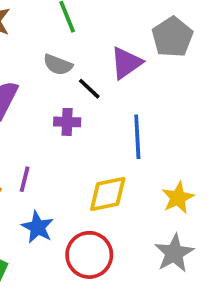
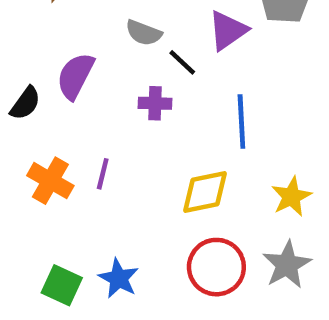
blue star: (38, 227) -> (119, 278), moved
red circle: (89, 255) -> (216, 267), moved

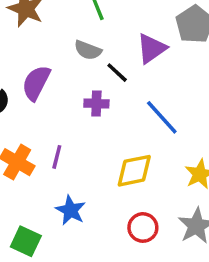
blue line: (241, 121) -> (162, 117), turned -39
red circle: (216, 267) -> (143, 227), size x0.7
blue star: (119, 278) -> (71, 210), moved

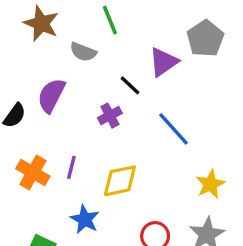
gray semicircle: (88, 50) -> (83, 52), moved
purple cross: (96, 104) -> (110, 116), turned -30
yellow diamond: (134, 171) -> (120, 181), moved

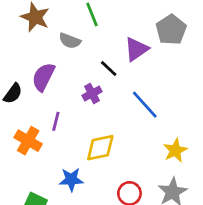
purple line: (71, 167) -> (56, 121), moved
blue star: (85, 219) -> (71, 180), turned -30

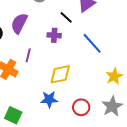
purple cross: (92, 94) -> (54, 35), turned 32
blue star: (71, 180) -> (49, 99), moved

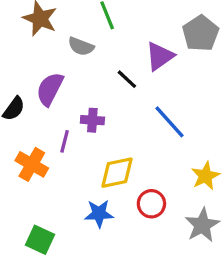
purple cross: (54, 35) -> (92, 120), moved
red circle: (81, 107) -> (151, 204), moved

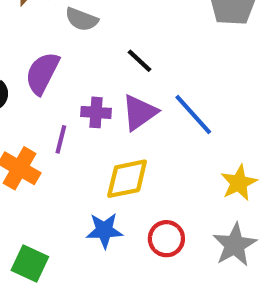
purple triangle: (160, 56) -> (140, 112), moved
red circle: (151, 204) -> (166, 239), moved

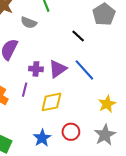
black line: (140, 61) -> (78, 36), moved
purple line: (61, 139) -> (25, 90), moved
blue star: (104, 230) -> (42, 138), moved, turned -30

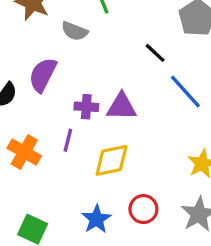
purple triangle: (58, 69) -> (122, 107), turned 36
blue line: (84, 70) -> (185, 92), moved

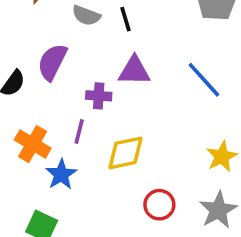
black line: (155, 53) -> (125, 19), moved, turned 30
purple triangle: (122, 107) -> (134, 71), moved
blue star: (96, 219) -> (61, 174), moved

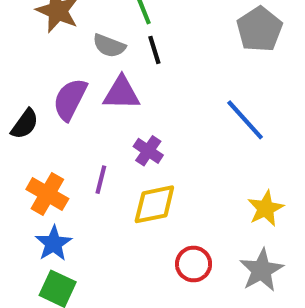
purple triangle: (134, 71) -> (121, 93), moved
purple cross: (99, 96) -> (148, 151), moved, turned 30
blue star: (61, 174) -> (54, 243), moved

